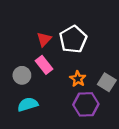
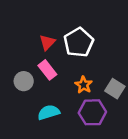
cyan semicircle: (28, 104) -> (49, 112), moved

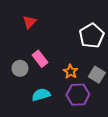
red triangle: (47, 42) -> (29, 22), moved
white pentagon: (79, 42) -> (92, 36), moved

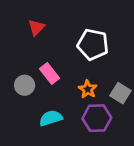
white pentagon: (92, 36) -> (93, 45), moved, turned -30

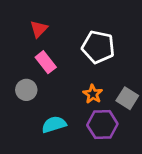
pink rectangle: (50, 73) -> (46, 62), moved

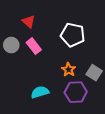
red triangle: (39, 29) -> (29, 21), turned -32
gray circle: (26, 90) -> (11, 45), moved

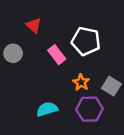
pink rectangle: (34, 46) -> (57, 55), moved

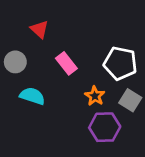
white pentagon: (86, 41) -> (120, 63), moved
cyan semicircle: (47, 109) -> (32, 96), moved, turned 35

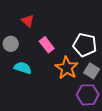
orange star: (95, 96) -> (67, 68), size x1.6
purple hexagon: (105, 127) -> (88, 95), moved

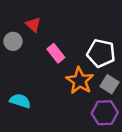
gray circle: (11, 44) -> (13, 41), moved
cyan semicircle: (23, 68) -> (20, 101), moved

